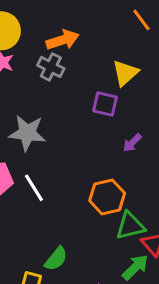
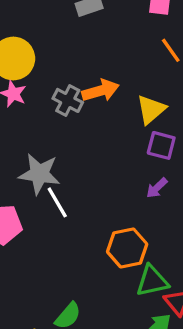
orange arrow: (63, 40) -> (100, 91), moved
purple square: (105, 104) -> (161, 145), moved
white line: (34, 188) -> (57, 202), moved

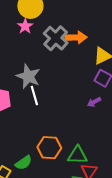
gray cross: (68, 100) -> (56, 38), size x1.4
orange hexagon: (127, 248) -> (49, 148), moved

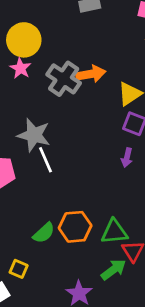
purple arrow: (94, 102) -> (127, 157), turned -40
green semicircle: (24, 163) -> (44, 233), moved

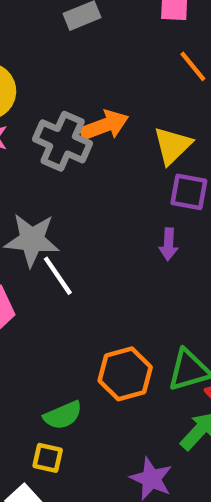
purple arrow: (127, 157) -> (169, 244), moved
green semicircle: (44, 233) -> (63, 415), moved, turned 30

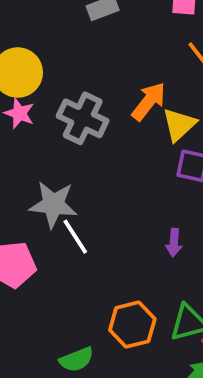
orange arrow: (105, 125) -> (149, 101), moved, turned -33
purple arrow: (169, 244) -> (174, 243), moved

